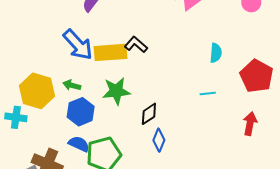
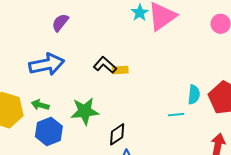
blue arrow: (78, 45) -> (47, 64), turned -60
yellow rectangle: (110, 52) -> (120, 70), moved, size x0.5
cyan semicircle: (216, 53) -> (194, 95), moved

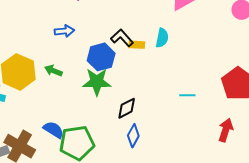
blue arrow: (47, 64) -> (64, 31), size x0.6
cyan semicircle: (194, 95) -> (162, 38), moved
blue hexagon: (49, 131) -> (101, 57), moved

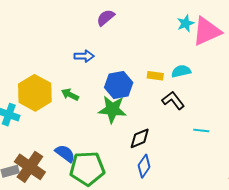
black L-shape: (122, 38) -> (173, 100), moved
cyan semicircle: (162, 38) -> (181, 71), turned -120

